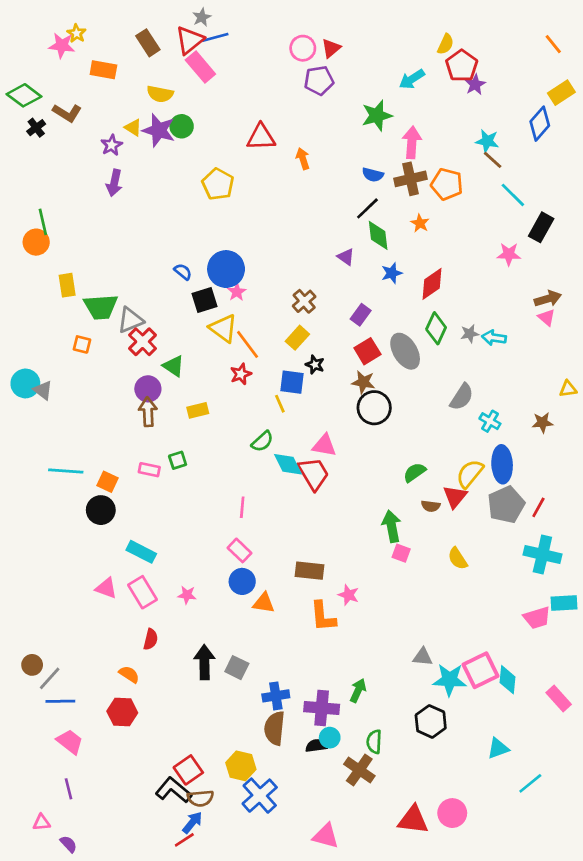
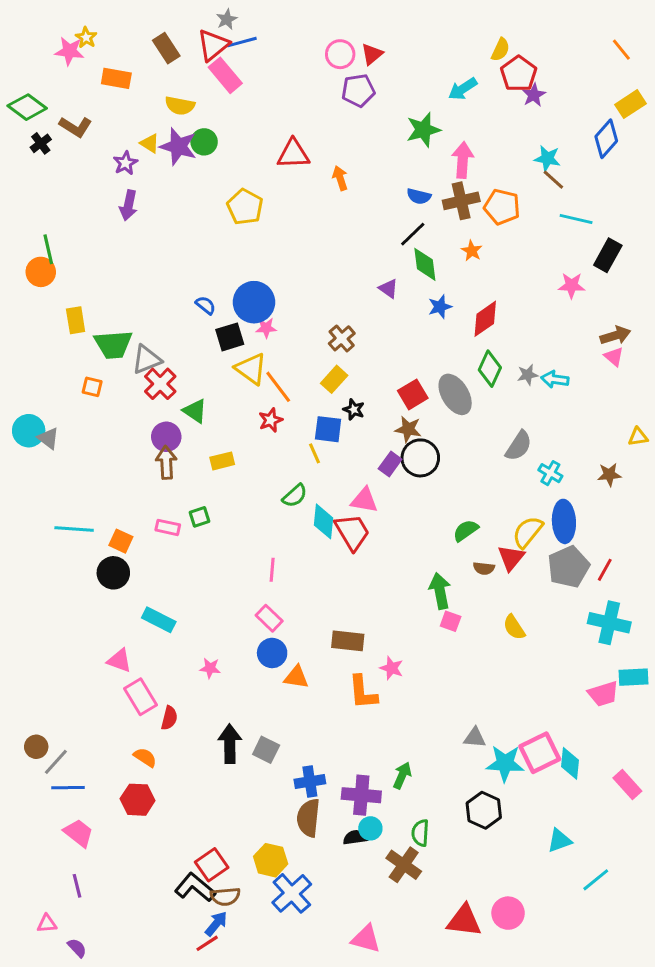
cyan line: (513, 195) -> (576, 219), turned -32
pink star: (237, 292) -> (266, 328), turned 30
purple rectangle: (361, 315) -> (390, 464), moved
cyan diamond: (288, 464) -> (324, 521), turned 32
pink rectangle: (143, 592) -> (141, 697), moved

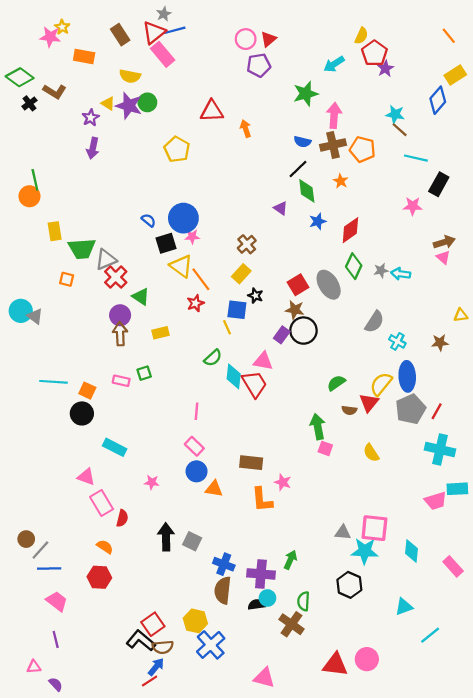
pink square: (540, 753) -> (374, 528), moved, turned 32
blue cross: (310, 782) -> (224, 564), turned 30

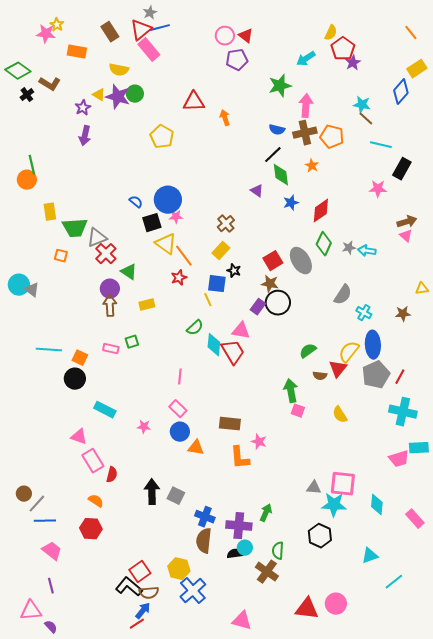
red triangle: (269, 39) -> (246, 36), turned -42
pink star: (152, 482) -> (144, 427), moved
pink triangle: (34, 667) -> (31, 611), size x1.6

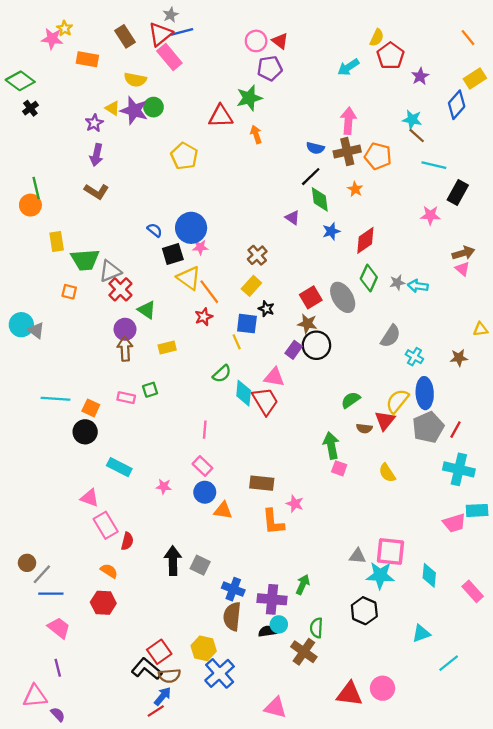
purple star: (353, 63) -> (420, 76), moved
brown L-shape: (50, 84) -> (97, 191), moved
green star: (280, 86) -> (249, 98), moved

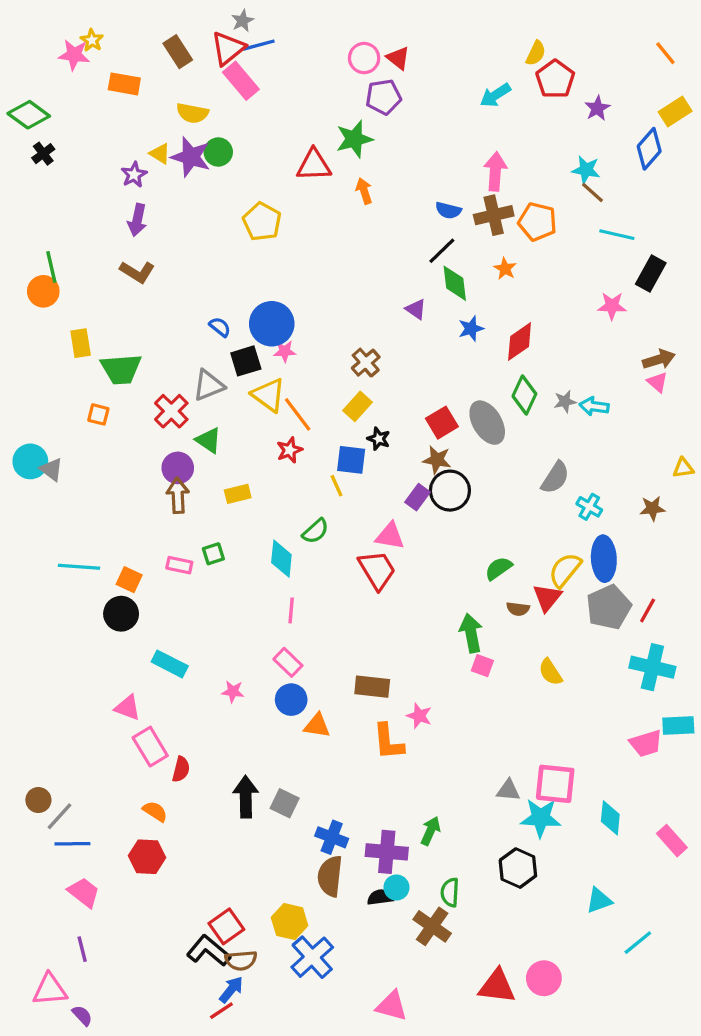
gray triangle: (110, 271) -> (209, 385), moved
cyan diamond: (244, 393) -> (281, 559), moved

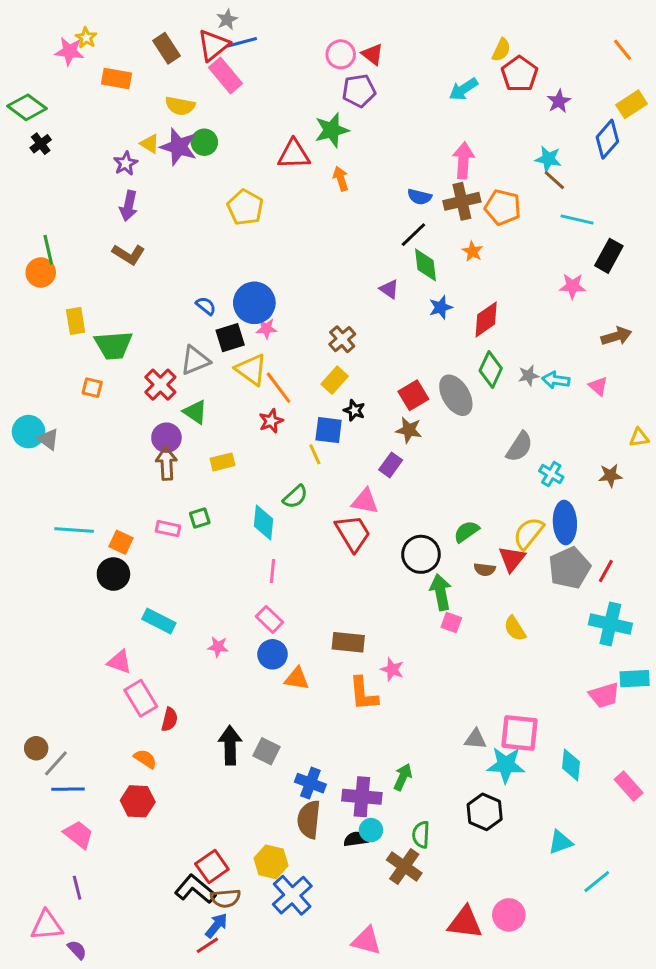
pink triangle: (657, 382) -> (598, 386), moved
black circle: (450, 491) -> (421, 554), moved

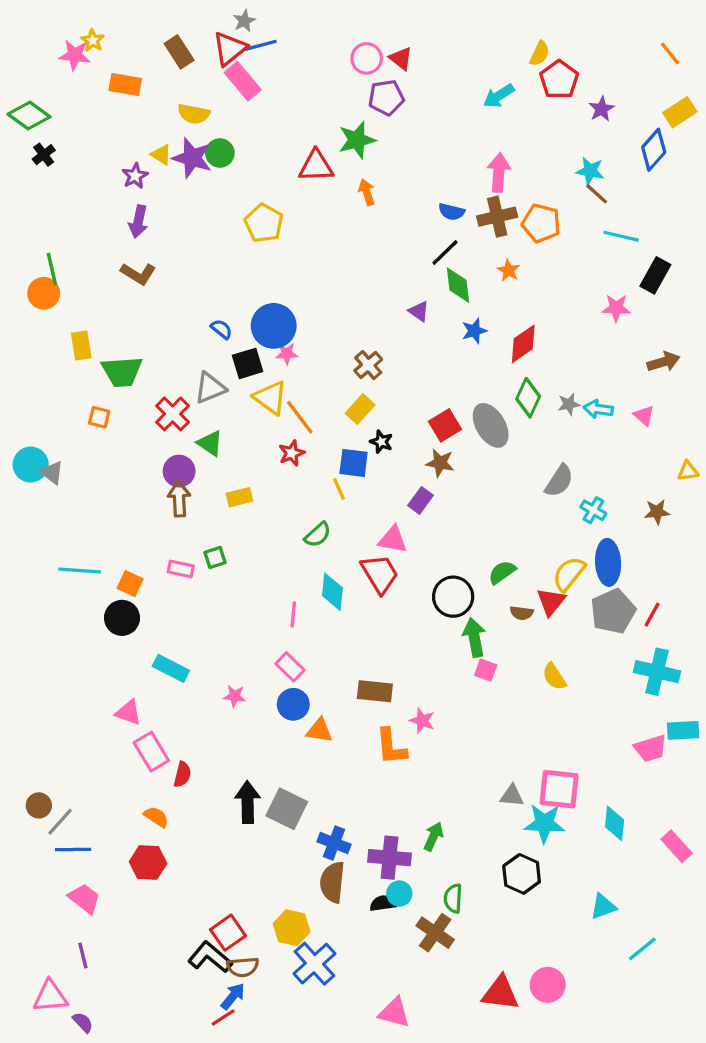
cyan diamond: (263, 522) -> (332, 592), moved
gray square: (266, 751) -> (287, 809), size x1.4

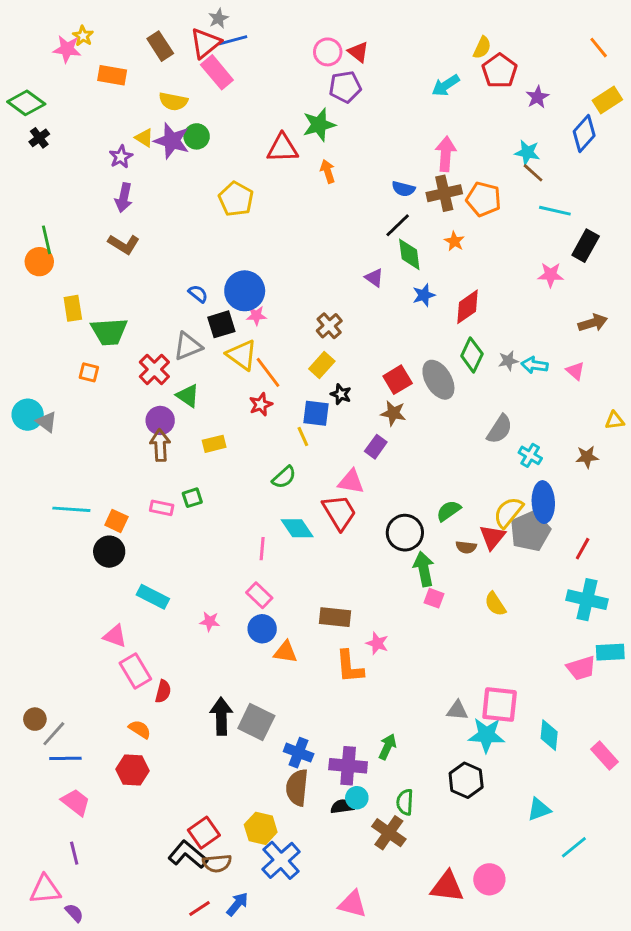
cyan diamond: (332, 592) -> (297, 528), turned -40
gray pentagon: (613, 611) -> (530, 531), moved
blue arrow: (233, 996) -> (237, 904), moved

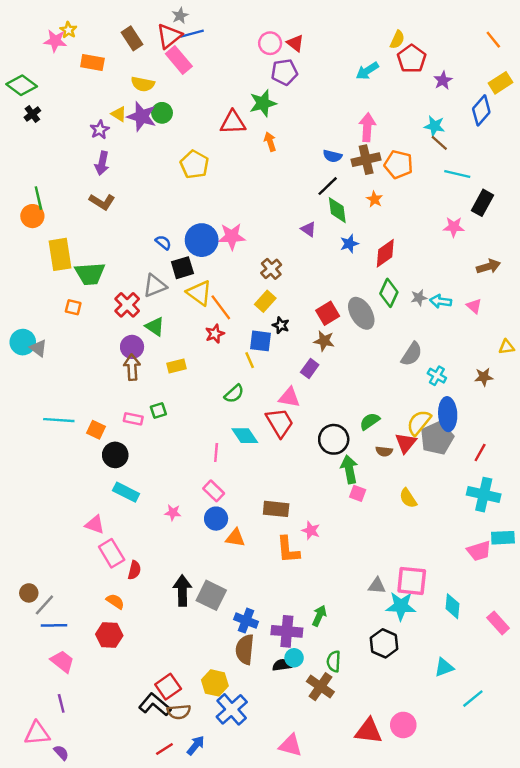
yellow rectangle: (73, 308) -> (60, 254), size x1.5
pink star: (256, 316) -> (232, 236), moved, size x1.6
black circle: (109, 552) -> (115, 455), moved

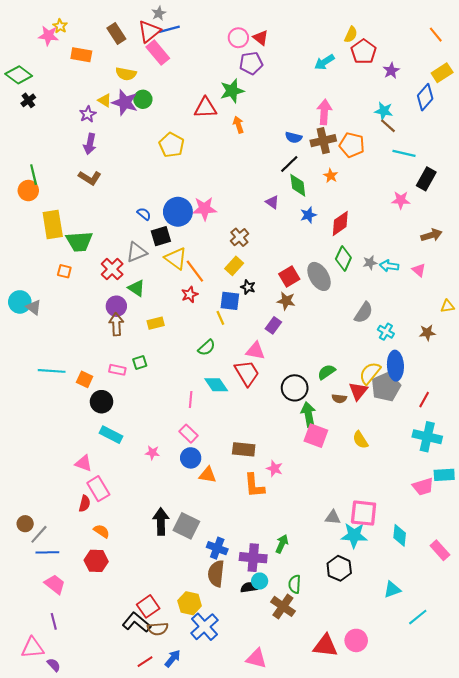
pink square: (358, 493) -> (316, 436), size x1.6
red semicircle: (134, 570) -> (85, 504), moved

